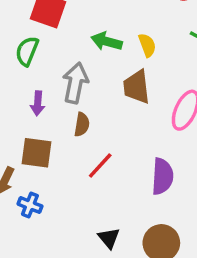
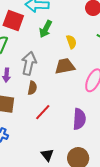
green arrow: (107, 41) -> (46, 29), moved, turned -78
brown trapezoid: (137, 87) -> (65, 66), turned 85

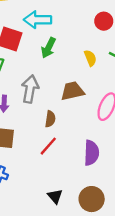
yellow semicircle: (71, 42) -> (90, 58), moved
brown semicircle: (32, 88) -> (50, 119), moved

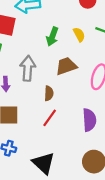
green arrow: (48, 48) -> (52, 36), moved
black triangle: (55, 196) -> (44, 163), moved, size x1.6

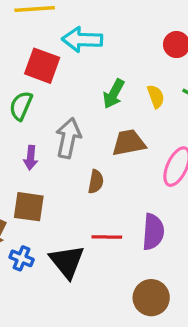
red line: (50, 118) -> (107, 237), moved, turned 48
black triangle: (44, 163) -> (67, 262), moved

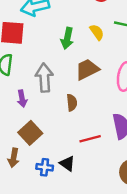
brown square: (29, 207) -> (30, 133), turned -35
blue cross: (22, 258) -> (45, 167), moved
black triangle: (67, 262) -> (67, 163), size x0.6

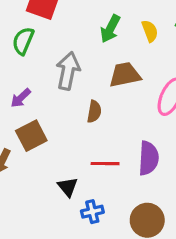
purple arrow: (22, 99) -> (21, 98), moved, turned 42
blue cross: (45, 167) -> (92, 212), moved, turned -35

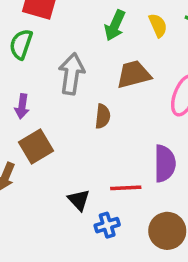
purple arrow: (21, 98) -> (22, 106), turned -35
red line: (105, 164) -> (126, 188), moved

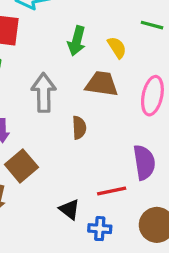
yellow semicircle: (158, 25) -> (117, 47), moved
brown trapezoid: (134, 74) -> (102, 84), turned 32
blue cross: (107, 225) -> (100, 229), turned 30

